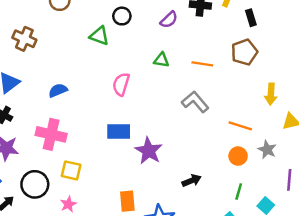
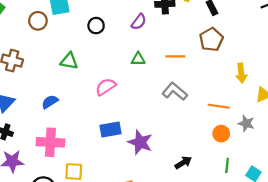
green triangle: (99, 36) -> (69, 61), moved
pink semicircle: (121, 84) -> (106, 87), turned 50

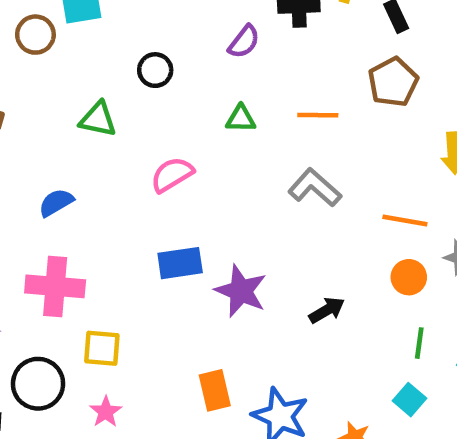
black circle: (96, 26) -> (155, 70), moved
black arrow: (183, 163) -> (327, 310), moved

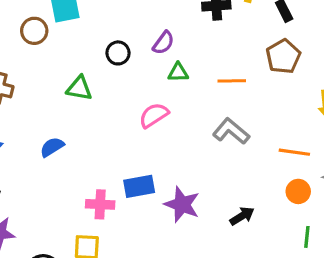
purple semicircle: (244, 42) -> (163, 43), moved
green triangle: (241, 119) -> (178, 72), moved
pink semicircle: (172, 175) -> (154, 115), moved
pink cross: (55, 286) -> (100, 204), moved, size x0.7

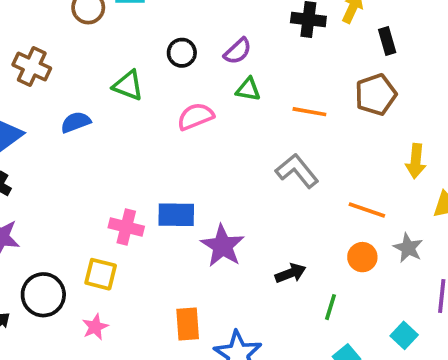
pink semicircle: (154, 115) -> (195, 116), moved
blue semicircle: (52, 147) -> (76, 122), moved
green line: (307, 237) -> (331, 307), moved

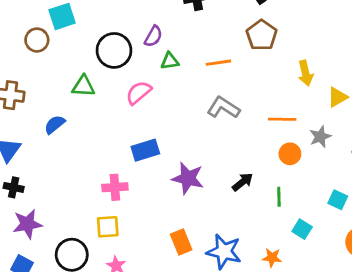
black circle: (182, 53) -> (114, 50), size x1.6
blue rectangle: (176, 215) -> (145, 150), moved
gray star: (408, 248) -> (320, 137), turned -30

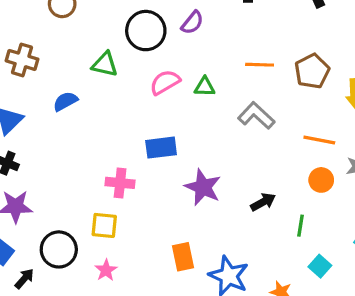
brown pentagon: (262, 35) -> (312, 71), moved
green triangle: (170, 61) -> (205, 87), moved

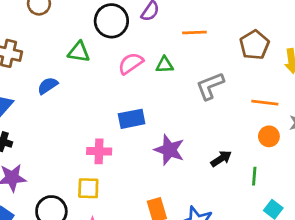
orange line: (260, 65) -> (194, 32), moved
gray L-shape: (256, 116) -> (210, 86), turned -60

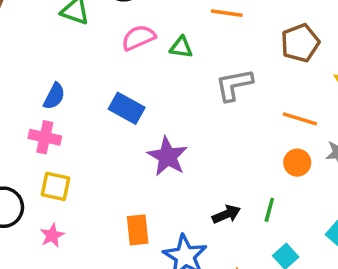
blue semicircle: (48, 86) -> (54, 96), moved, turned 140
blue rectangle: (132, 119) -> (127, 108), turned 30
pink cross: (99, 151) -> (45, 137), moved
black arrow: (221, 159) -> (226, 214), moved

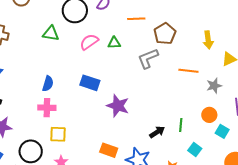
brown pentagon: (300, 43) -> (165, 34), moved
orange circle: (297, 163) -> (209, 115), moved
orange rectangle: (138, 230) -> (109, 150), turned -54

